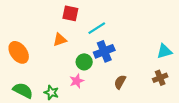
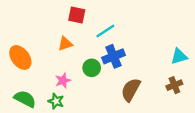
pink star: (77, 81) -> (63, 80), moved
brown semicircle: (120, 82) -> (131, 90), size x1.5

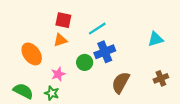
red square: (77, 15) -> (63, 20), moved
cyan triangle: (179, 56) -> (156, 39), moved
orange ellipse: (20, 57) -> (32, 54), moved

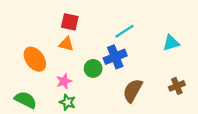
cyan line: (97, 29) -> (124, 31), moved
orange triangle: (60, 40) -> (66, 44), turned 32
green star: (52, 93) -> (67, 102), moved

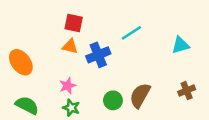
blue cross: (115, 57) -> (98, 55), moved
orange ellipse: (35, 59) -> (21, 62), moved
green circle: (93, 68) -> (113, 100), moved

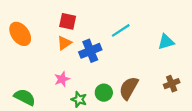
orange triangle: (70, 46) -> (64, 43), turned -49
orange ellipse: (21, 62) -> (20, 34), moved
green star: (71, 108) -> (79, 99), moved

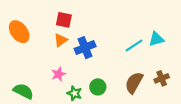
cyan line: (121, 30) -> (134, 45), moved
brown semicircle: (129, 88) -> (134, 83), moved

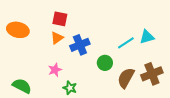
orange ellipse: (19, 32) -> (18, 30), turned -40
brown cross: (162, 78) -> (152, 74), size x1.5
green circle: (98, 87) -> (105, 63), moved

